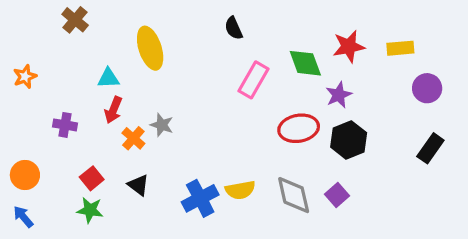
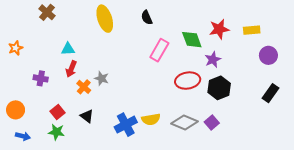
yellow ellipse: (150, 48) -> (105, 19), moved
gray diamond: (294, 195) -> (184, 122), turned -55
blue arrow: (23, 217) -> (23, 136), moved, turned 144

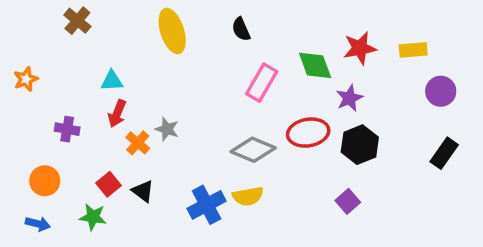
orange circle: (16, 110) -> (45, 181), moved
red square: (58, 112) -> (108, 184), moved
gray diamond: (184, 122) -> (253, 150), moved

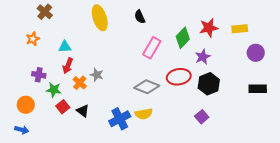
green diamond: (315, 65) -> (183, 38), turned 65
orange star: (26, 79) -> (33, 39), moved
black rectangle: (444, 153) -> (258, 89), turned 54
green star: (93, 217) -> (54, 90), moved

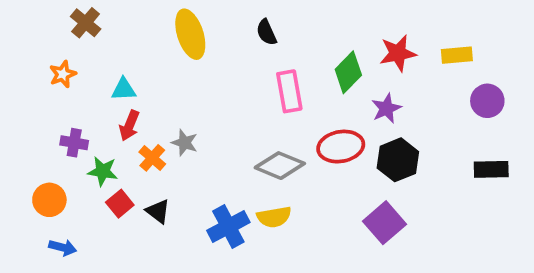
pink rectangle: (152, 48) -> (289, 91), turned -40
purple square: (202, 117) -> (385, 223), size x1.5
blue arrow: (22, 130) -> (63, 247), moved

